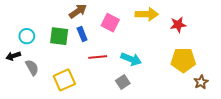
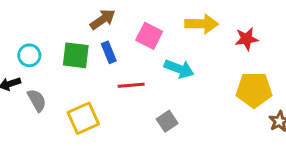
cyan arrow: (131, 59) -> (179, 69), moved

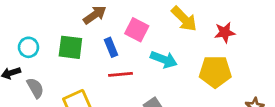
yellow arrow: (202, 24) -> (184, 19), turned 44
blue rectangle: (109, 52) -> (111, 47), moved
yellow pentagon: (254, 90) -> (215, 72), moved

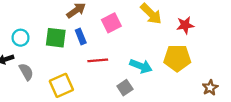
pink square: (137, 30) -> (111, 23), turned 36
blue rectangle: (111, 47) -> (81, 37), moved
cyan arrow: (164, 59) -> (141, 66), moved

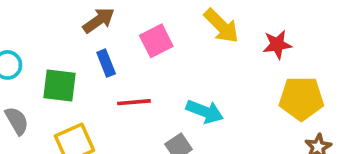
green square: (56, 38) -> (60, 85), moved
yellow pentagon: (177, 58) -> (301, 98), moved

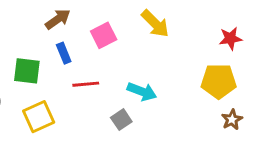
red star: (277, 45) -> (230, 38), moved

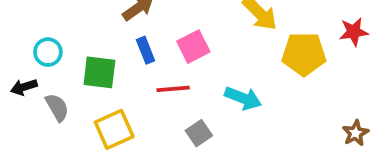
pink square: (104, 35) -> (193, 47), moved
yellow pentagon: (219, 81) -> (304, 54), moved
gray square: (121, 120) -> (199, 133), moved

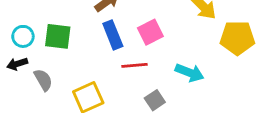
blue rectangle: (146, 50) -> (113, 35), size x1.4
cyan circle: (48, 52) -> (23, 36), moved
green square: (99, 72) -> (58, 36), moved

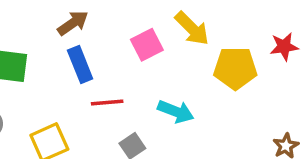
pink square: (150, 32) -> (147, 45), moved

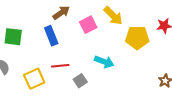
brown arrow: (73, 23) -> (61, 13), moved
red line: (107, 102) -> (60, 66), moved

